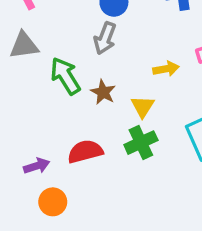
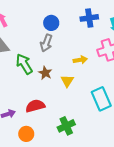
green cross: (141, 143) -> (66, 126), moved
orange circle: (53, 202) -> (26, 134), moved

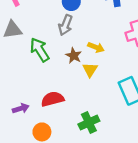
yellow arrow: (80, 60) -> (96, 47), moved, turned 32
brown star: (45, 73) -> (74, 56), moved

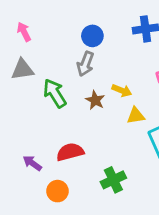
yellow triangle: (90, 70) -> (136, 116), moved, turned 49
purple arrow: (21, 108) -> (32, 163), turned -126

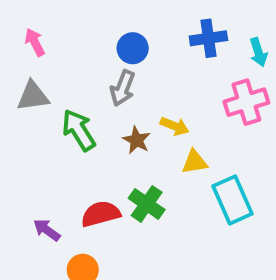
green cross: (113, 180) -> (147, 204), moved, turned -30

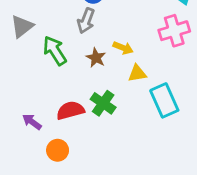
gray triangle: (33, 96) -> (22, 26), turned -30

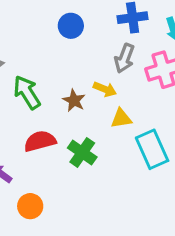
gray arrow: (86, 21) -> (124, 58), moved
red semicircle: (70, 110) -> (40, 141), moved

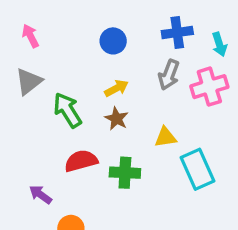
yellow arrow: (105, 89) -> (117, 88), moved, turned -50
green cross: (82, 153) -> (125, 173), turned -32

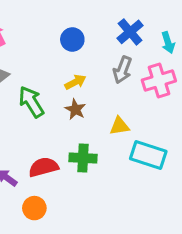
blue cross: (177, 33) -> (130, 32), turned -32
red semicircle: (81, 161) -> (43, 167), moved
cyan rectangle: (198, 169) -> (148, 155), turned -48

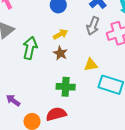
green arrow: (31, 102) -> (30, 48), turned 45
red semicircle: (43, 167) -> (56, 114), moved

